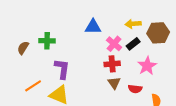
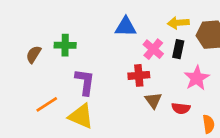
black rectangle: (133, 44) -> (178, 49), turned -40
red cross: (112, 64) -> (139, 75), moved

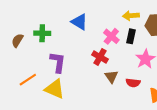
blue triangle: (126, 27) -> (79, 22), moved, turned 30
red cross: (139, 75) -> (100, 57), turned 35

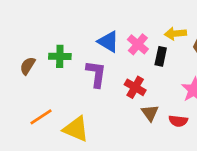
pink cross: (111, 36) -> (138, 44), moved
black rectangle: (131, 36) -> (161, 56), moved
purple L-shape: (58, 62) -> (96, 74), moved

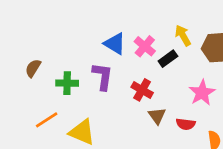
yellow arrow: (175, 34) -> (183, 35), turned 65
green cross: (60, 56) -> (67, 83), moved
black rectangle: (161, 56) -> (168, 59), turned 42

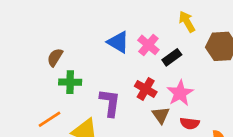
yellow arrow: (183, 35) -> (187, 22), moved
brown semicircle: (33, 68) -> (55, 57), moved
purple L-shape: (103, 76) -> (110, 103), moved
pink star: (202, 93) -> (180, 93), moved

